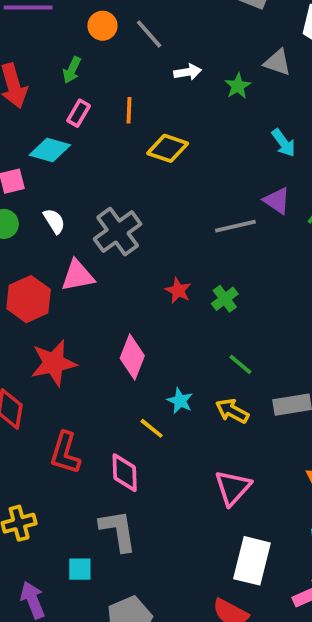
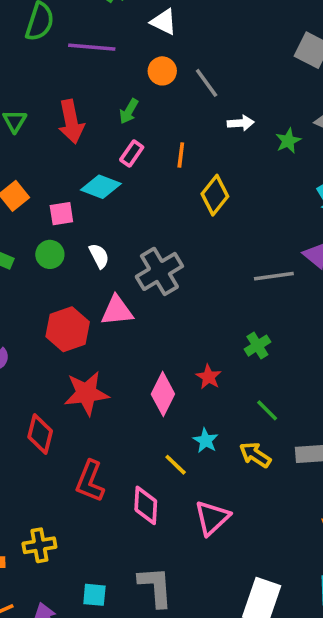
yellow diamond: (168, 148) -> (215, 195), turned -75
red star: (178, 290) -> (209, 377), moved
pink triangle: (233, 488) -> (212, 518), moved
gray L-shape: (118, 530) -> (155, 587), moved

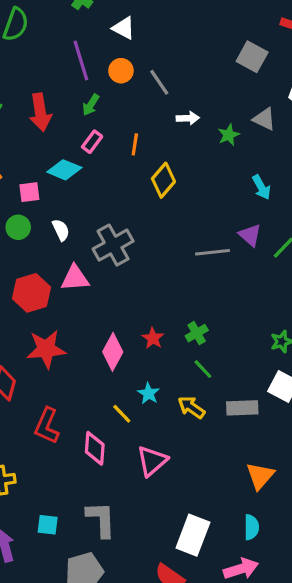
purple line: (92, 47) -> (81, 60), moved, turned 66
green cross: (257, 346) -> (197, 333), moved

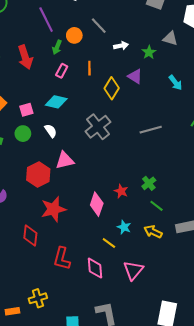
orange circle: (121, 71) -> (74, 35), moved
cyan diamond: (64, 170) -> (56, 102), moved
purple triangle: (250, 235) -> (135, 76), moved
gray cross: (113, 245) -> (98, 127), moved

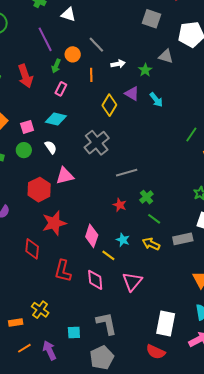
orange line: (89, 68) -> (91, 75), moved
cyan arrow: (175, 83) -> (156, 100), moved
gray line: (151, 130) -> (127, 173), moved
pink diamond: (97, 204) -> (92, 236), moved
yellow cross: (38, 298) -> (40, 310), turned -36

